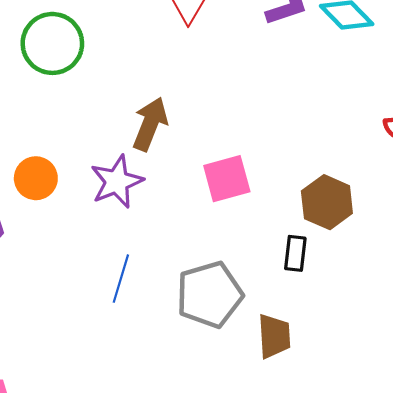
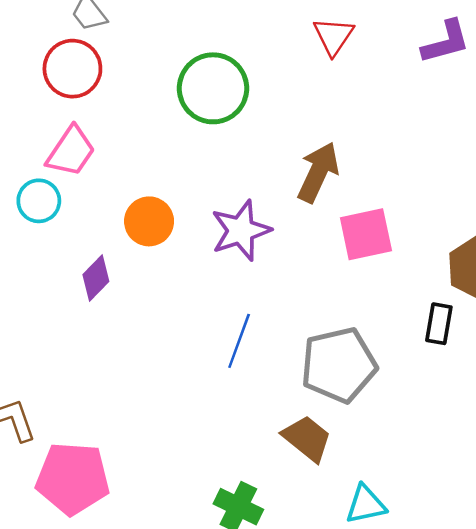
green circle: (52, 43) -> (213, 88), moved
brown arrow: (150, 124) -> (318, 172), moved
brown trapezoid: (274, 336) -> (307, 438), moved, turned -51

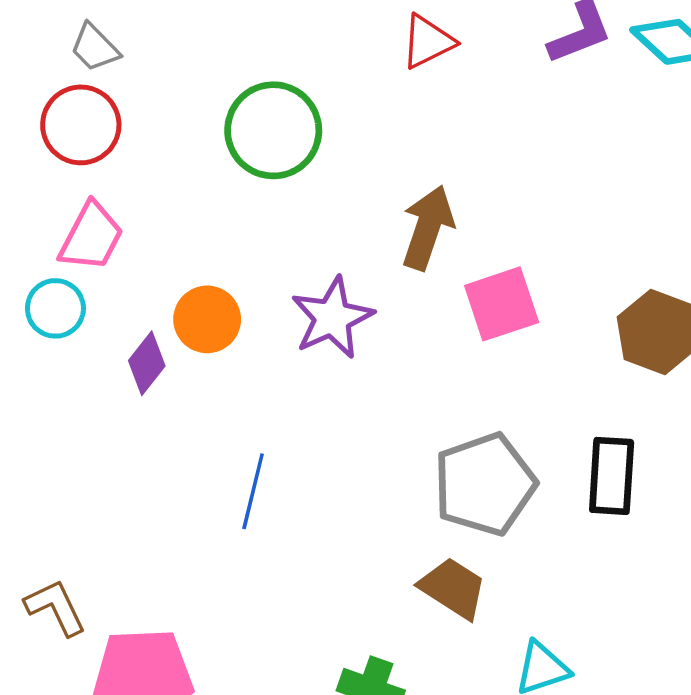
red triangle: (333, 36) -> (428, 42), turned 36
purple diamond: (96, 278) -> (147, 363), moved
black rectangle: (439, 324) -> (612, 476), moved, size x1.4
blue line: (239, 341) -> (253, 491), moved

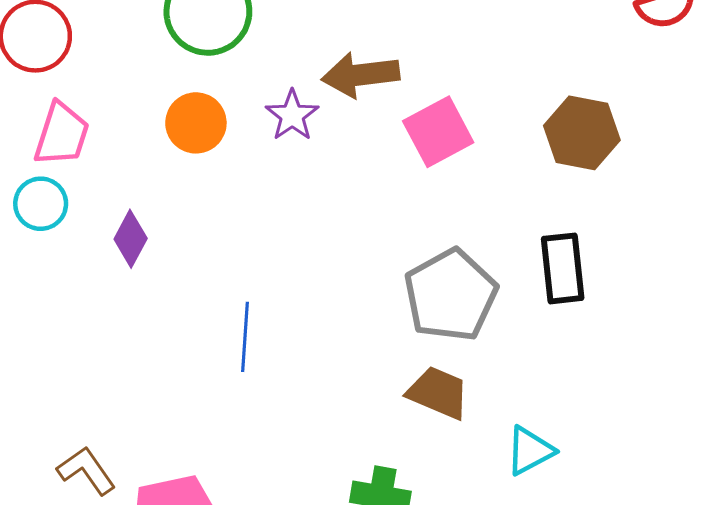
brown arrow: (428, 228) -> (361, 75), turned -106
purple star: (332, 318) -> (292, 115), moved, size x0.7
orange circle: (207, 319) -> (196, 123), moved

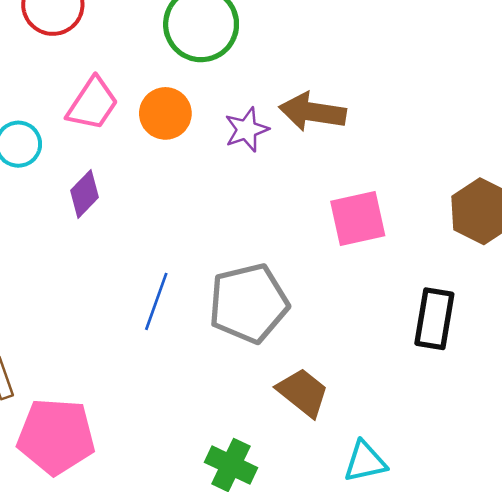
pink square: (438, 132) -> (358, 219), moved
pink trapezoid: (62, 134) -> (93, 104), moved
gray pentagon: (451, 295) -> (249, 303), moved

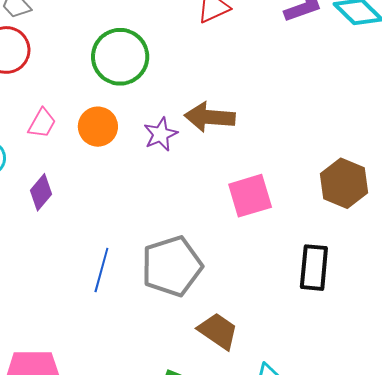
pink trapezoid: (93, 104) -> (42, 123), size x0.7

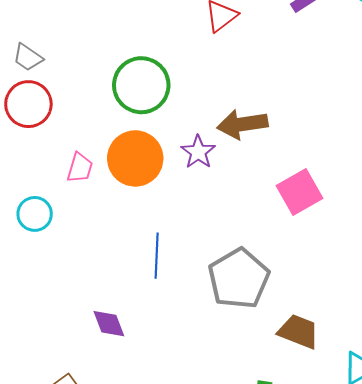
orange circle: (98, 127) -> (135, 158), size x1.4
purple diamond: (41, 192) -> (109, 324), moved, turned -48
blue line: (101, 270) -> (157, 256), moved

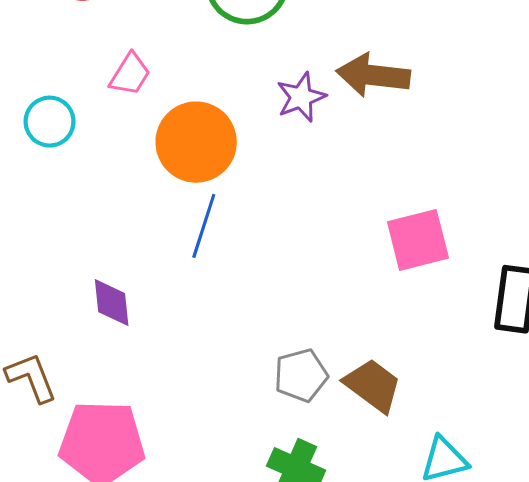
orange circle: (135, 158) -> (196, 142), moved
pink square: (300, 192) -> (418, 240), moved
gray pentagon: (239, 278) -> (301, 375), moved, size x0.6

